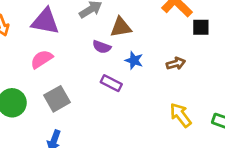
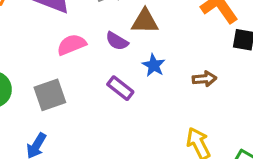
pink semicircle: (42, 59) -> (72, 45), moved

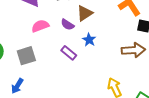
brown triangle: (145, 21) -> (85, 13), turned -36
brown arrow: (204, 79) -> (133, 50), moved, size x1.6

